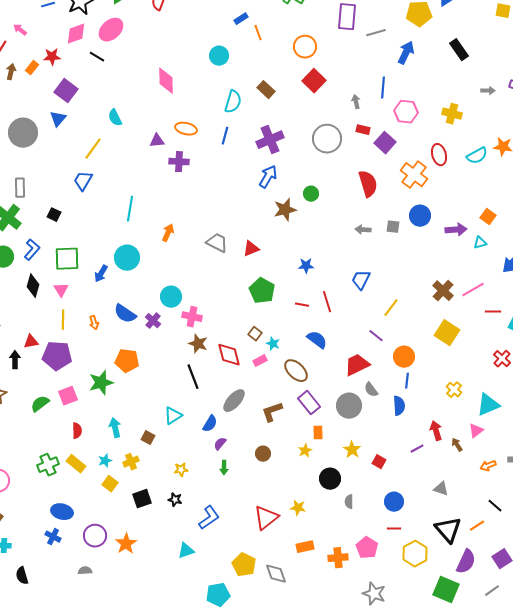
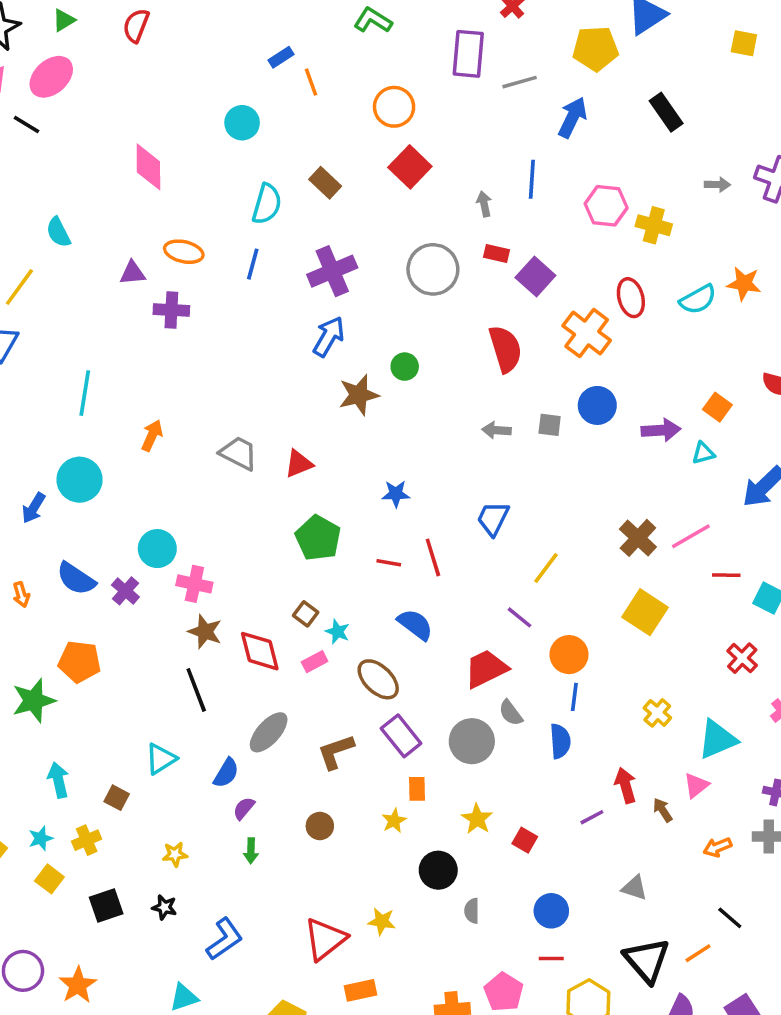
pink hexagon: (406, 112) -> (606, 206), moved
orange rectangle: (305, 547) -> (360, 990), moved

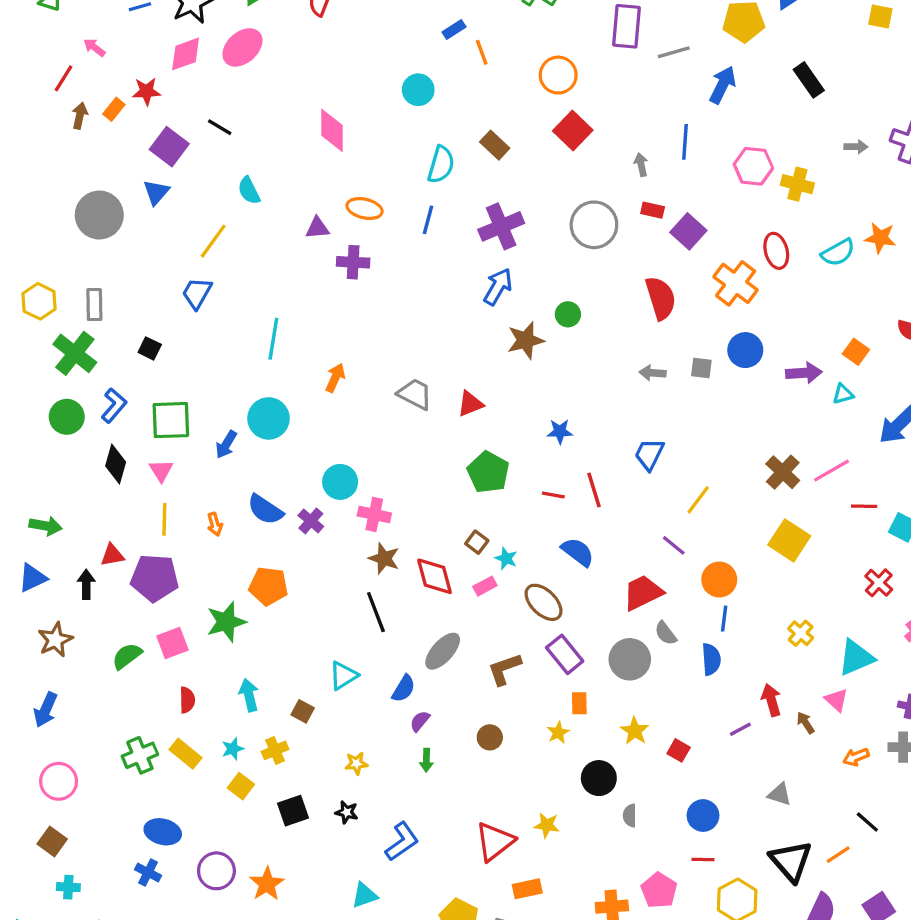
black line: (27, 124) -> (220, 127), moved
pink triangle: (696, 785) -> (836, 700), turned -40

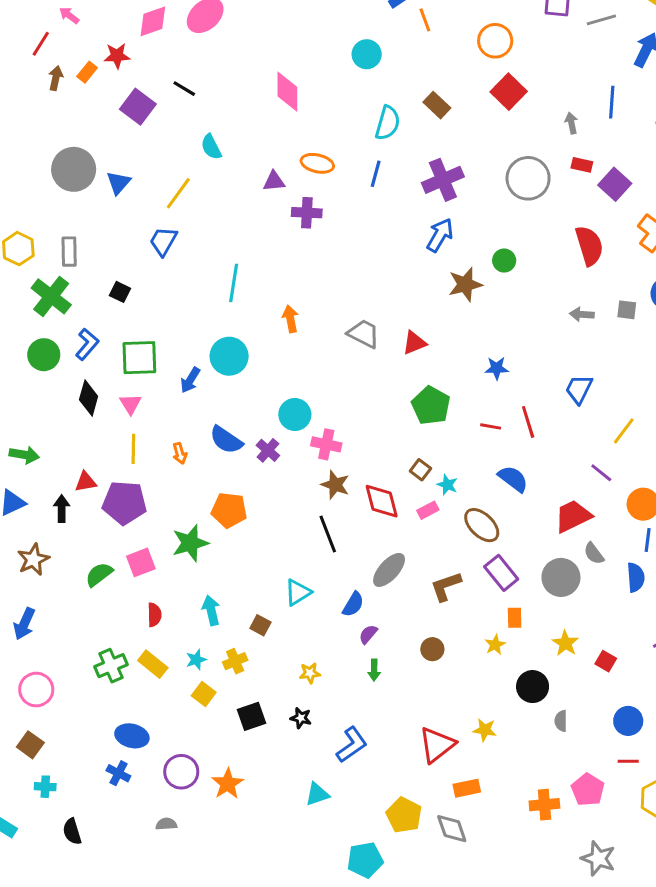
blue triangle: (156, 192) -> (118, 183), moved
orange arrow: (335, 378) -> (290, 319), turned -35

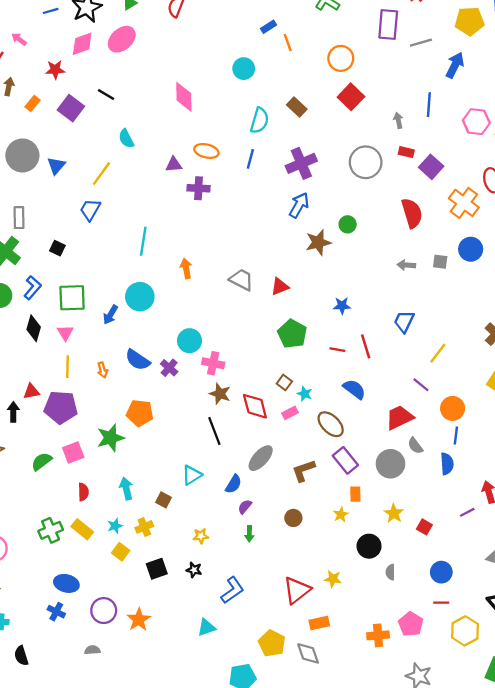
orange rectangle: (87, 72) -> (33, 104), moved

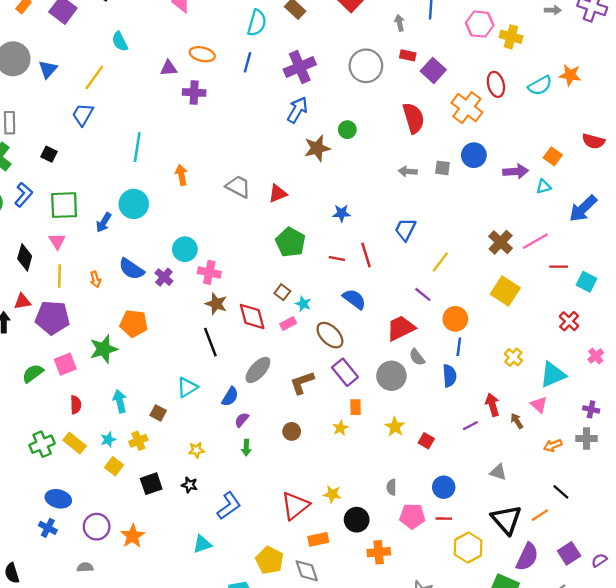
black diamond: (34, 328) -> (25, 257), moved
black circle: (369, 546) -> (357, 520), moved
pink pentagon: (411, 624) -> (412, 516), moved, turned -30

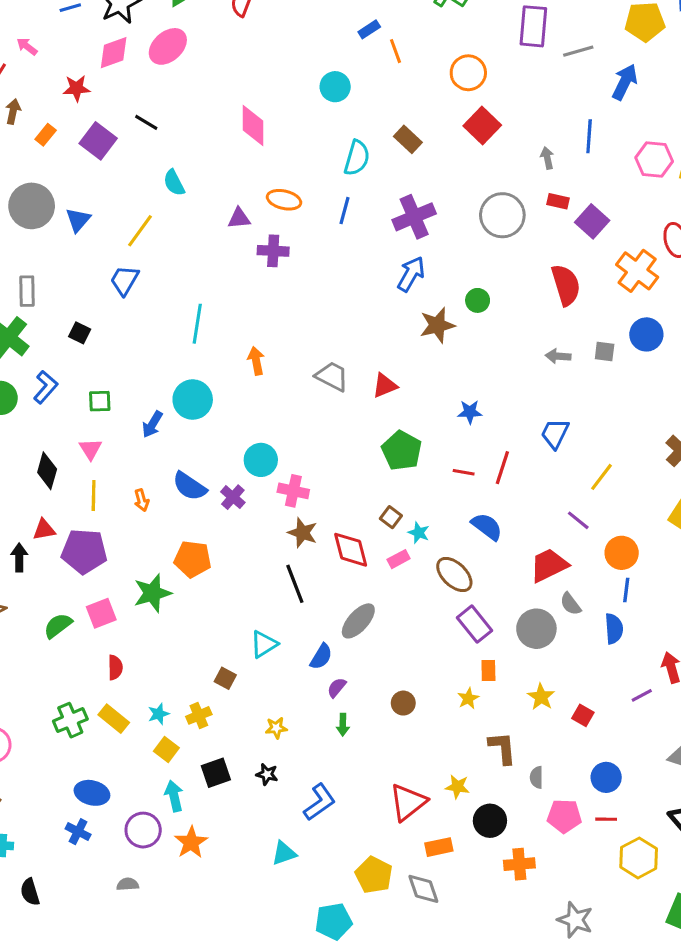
green square: (64, 205) -> (100, 401), size x0.6
red line: (366, 255) -> (502, 468), turned 35
brown L-shape: (302, 383) -> (502, 748), moved, turned 104
cyan arrow: (120, 401) -> (174, 796), moved

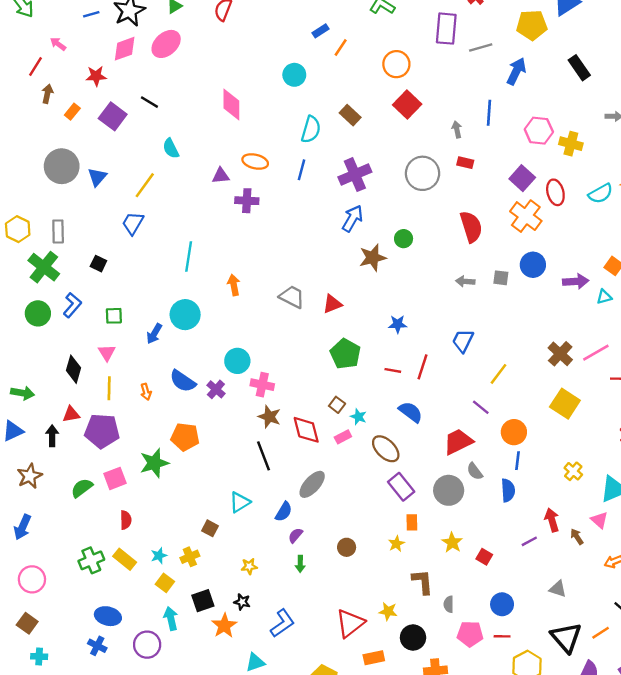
orange line: (396, 51) -> (341, 48), turned 54
purple square: (592, 221) -> (522, 178), moved
orange star: (191, 842) -> (224, 626), moved

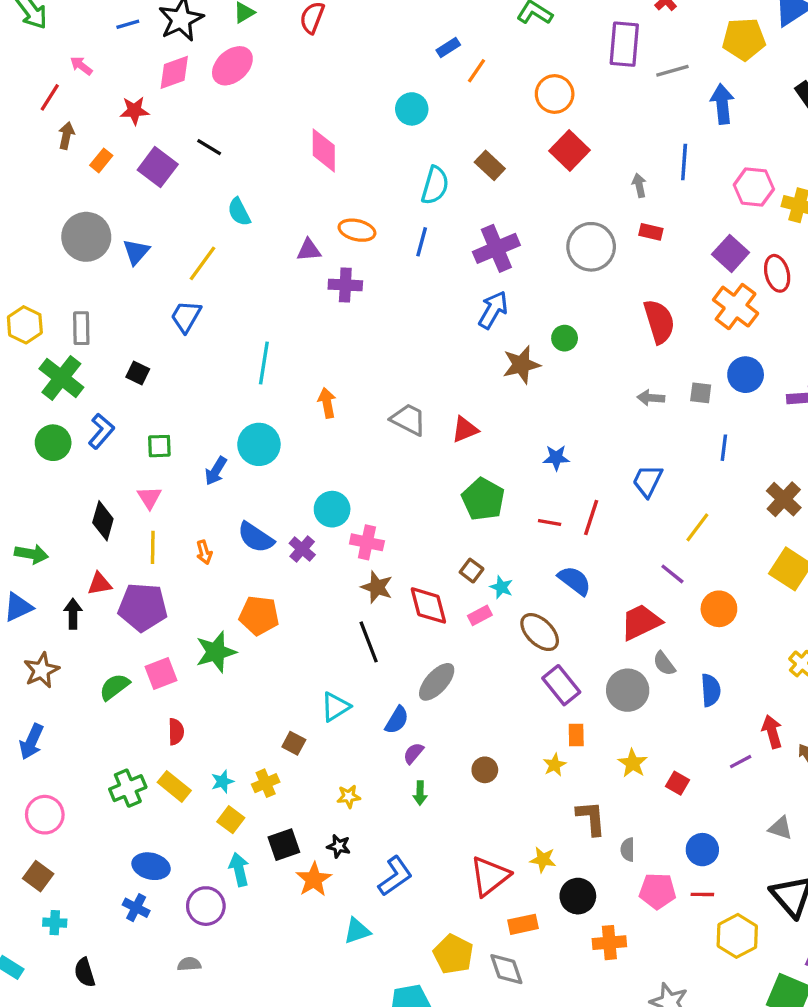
blue arrow: (516, 71) -> (722, 104), turned -32
blue line: (517, 461) -> (724, 448), moved

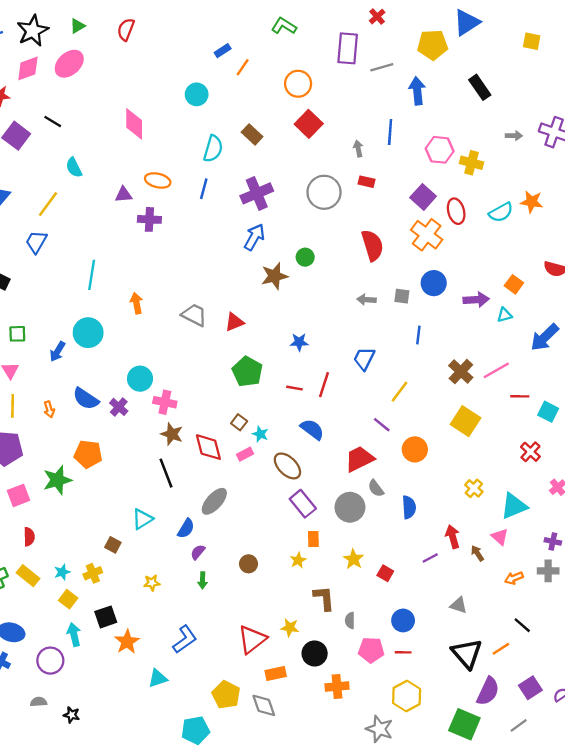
black star: (339, 846) -> (72, 715), moved
yellow hexagon: (737, 936) -> (407, 696), moved

